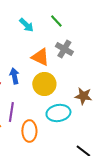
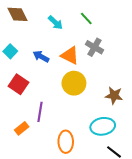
blue arrow: (14, 76) -> (41, 56), moved, turned -49
cyan ellipse: (58, 113) -> (103, 126), moved
orange ellipse: (29, 131) -> (66, 142), moved

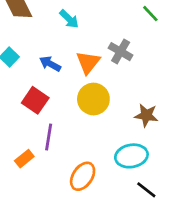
green line: (86, 18) -> (150, 14), moved
orange triangle: (70, 55) -> (88, 62), turned 42
red square: (18, 84) -> (35, 100), moved
orange ellipse: (66, 142) -> (83, 176), turned 35

